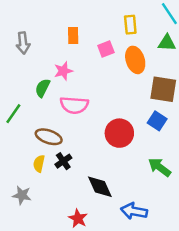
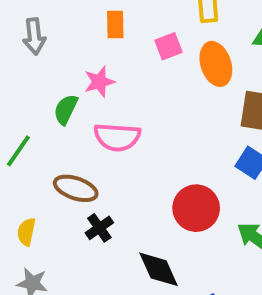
red circle: (119, 133) -> (196, 208), moved
yellow semicircle: (39, 164) -> (26, 232), moved

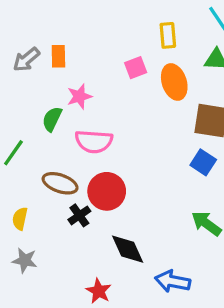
orange rectangle: (115, 24) -> (58, 56), moved
gray arrow: (34, 36) -> (26, 59), turned 56
red circle: (196, 208) -> (107, 191), moved

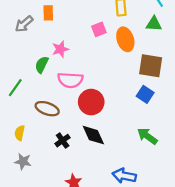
orange rectangle: (58, 56) -> (48, 13), moved
red circle: (107, 191) -> (91, 102), moved
black cross: (79, 215) -> (63, 141), moved
black diamond: (128, 249) -> (93, 135), moved

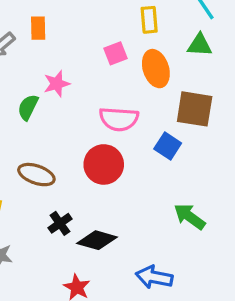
pink semicircle: (70, 80) -> (119, 119), moved
blue square: (145, 94) -> (168, 146), moved
black diamond: (93, 135) -> (97, 240), moved, turned -50

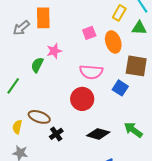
yellow rectangle: (149, 20) -> (119, 13), moved, turned 35
orange rectangle: (38, 28) -> (43, 18), size x1.5
brown ellipse: (36, 175) -> (39, 117), moved
black diamond: (97, 240) -> (98, 134), moved

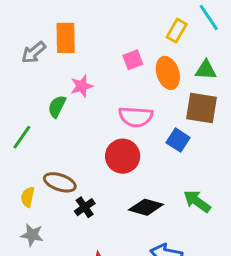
green triangle: (139, 28) -> (206, 70), moved

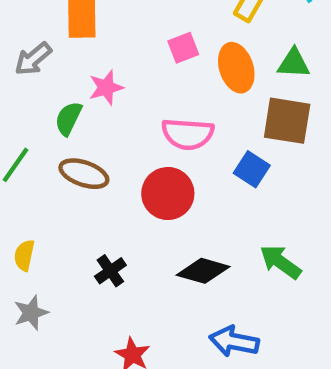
gray arrow: (34, 52) -> (33, 59), moved
brown ellipse: (60, 182) -> (84, 174), moved
gray star: (32, 235) -> (31, 313), turned -30

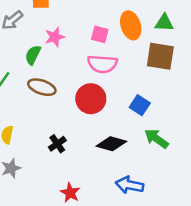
pink square: (183, 48) -> (100, 34), moved, turned 36
blue square: (252, 169) -> (140, 105), moved

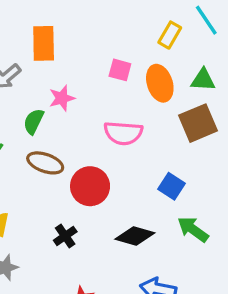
pink square: (100, 34) -> (120, 70), moved
brown square: (160, 56) -> (198, 123), turned -32
red circle: (91, 99) -> (90, 186), moved

